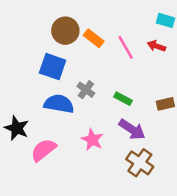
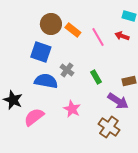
green rectangle: (123, 99) -> (96, 77), turned 32
purple arrow: (132, 129) -> (118, 101), moved

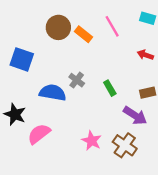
red arrow: (122, 36) -> (145, 55), moved
pink line: (98, 37) -> (112, 26), moved
blue square: (41, 52) -> (22, 59), moved
pink star: (72, 109) -> (92, 141), moved

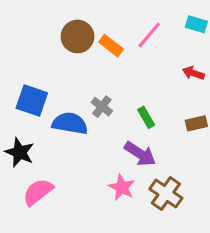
pink line: (112, 26) -> (149, 35), turned 70
blue square: (22, 59) -> (32, 100), moved
purple arrow: (135, 116) -> (140, 154), moved
pink semicircle: (39, 134) -> (38, 192), moved

